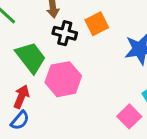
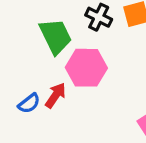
red arrow: (21, 97) -> (56, 95), moved

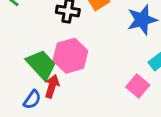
green trapezoid: (56, 36) -> (41, 65), moved

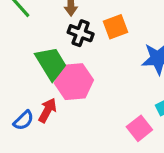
green trapezoid: (41, 65) -> (51, 63), moved

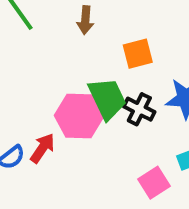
black cross: (81, 33) -> (139, 109), moved
green trapezoid: (51, 63) -> (107, 99), moved

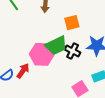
green trapezoid: (107, 99) -> (56, 45), turned 90

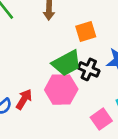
pink hexagon: (42, 54) -> (61, 90), moved

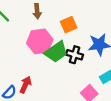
pink hexagon: (61, 90) -> (40, 41), moved

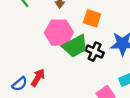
orange square: (69, 25) -> (92, 18), turned 35

